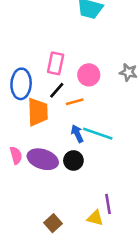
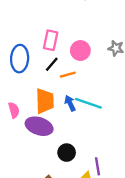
orange trapezoid: (38, 112) -> (45, 101), moved
pink semicircle: (16, 155) -> (14, 110), moved
black circle: (73, 160) -> (67, 153), moved

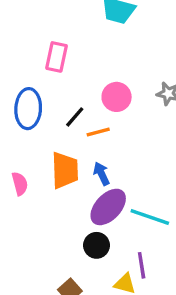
pink rectangle: (51, 40) -> (56, 57), moved
cyan line: (88, 103) -> (150, 217), moved
purple ellipse: (39, 126) -> (108, 207), moved, turned -65

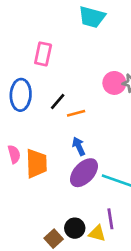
pink circle: (117, 97) -> (114, 83), moved
orange trapezoid: (65, 170) -> (36, 163), moved
black circle: (97, 245) -> (75, 228), moved

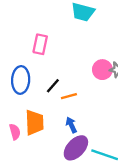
orange trapezoid: (36, 163) -> (34, 123), moved

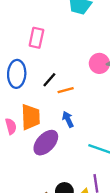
purple ellipse: (76, 148) -> (46, 143), moved

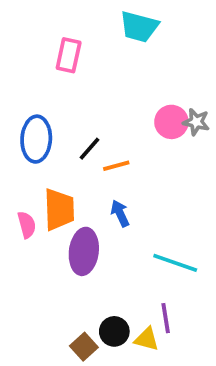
pink rectangle: (36, 38) -> (69, 55), moved
purple ellipse: (46, 143) -> (84, 251), turned -36

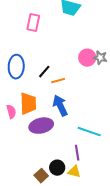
blue arrow: (120, 213) -> (60, 106), size x1.5
purple ellipse: (84, 251) -> (41, 126), turned 70
purple line: (166, 318) -> (77, 153), moved

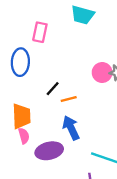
blue ellipse: (16, 67) -> (20, 62), moved
orange trapezoid: (28, 104) -> (22, 116), moved
pink semicircle: (11, 112) -> (24, 136), moved

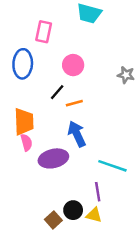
pink circle: (102, 73) -> (73, 65), moved

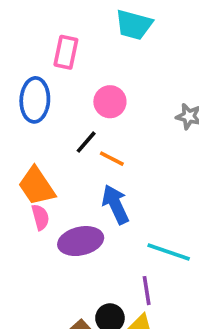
orange line: (74, 103) -> (112, 159), turned 42
orange trapezoid: (24, 122) -> (37, 186), turned 148

